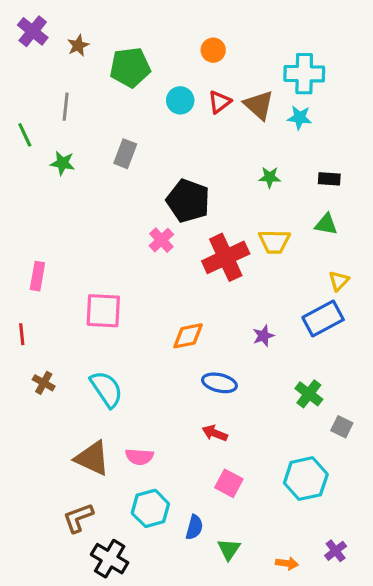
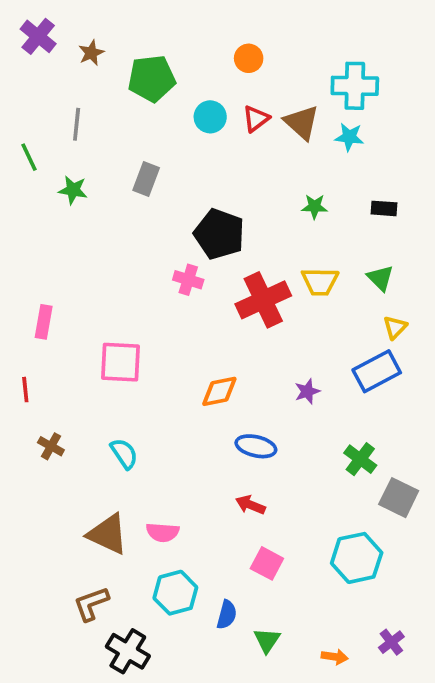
green triangle: (326, 224) -> (380, 278), moved, turned 35
pink cross: (161, 240) -> (188, 280), turned -30
cyan semicircle: (106, 389) -> (124, 454), size x0.7
gray square: (342, 427) -> (399, 498), size x1.5

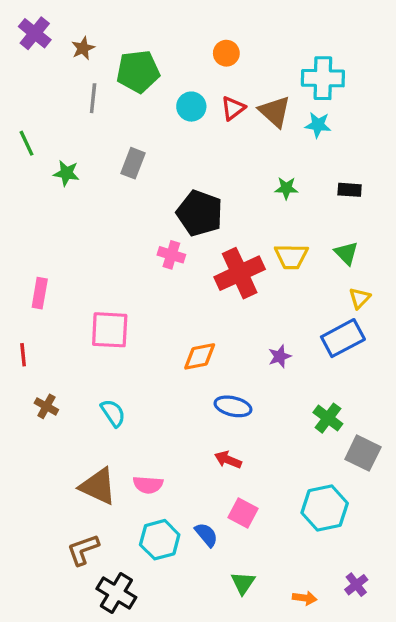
gray line: (77, 124) -> (93, 98), moved
blue semicircle: (227, 615) -> (206, 535), moved, turned -55

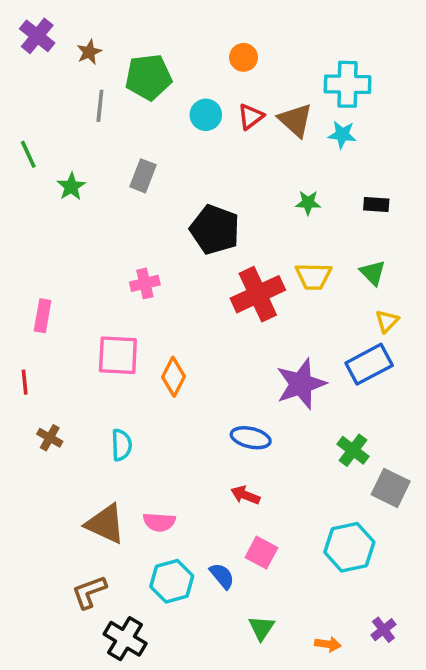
green star: (66, 173) -> (71, 187), turned 30
pink cross: (171, 255) -> (145, 283), moved, turned -30
orange diamond: (200, 356) -> (174, 377), moved, turned -52
purple star: (280, 356) -> (301, 384), size x2.0
cyan semicircle: (113, 413) -> (122, 445), turned 32

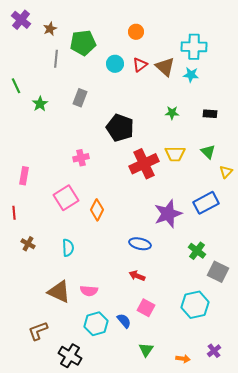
yellow triangle: (387, 321) -> (226, 172), moved
pink square: (118, 355) -> (66, 198), turned -35
brown L-shape: (89, 592) -> (38, 331), moved

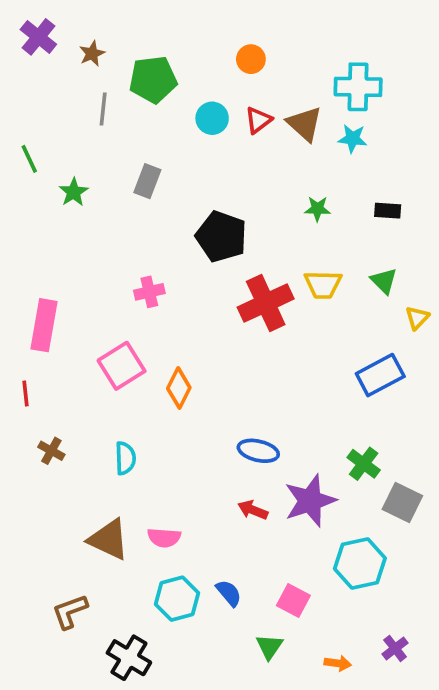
pink rectangle: (24, 176) -> (44, 325), size x1.5
purple star: (168, 214) -> (310, 501), moved
pink square: (146, 308) -> (293, 600), moved

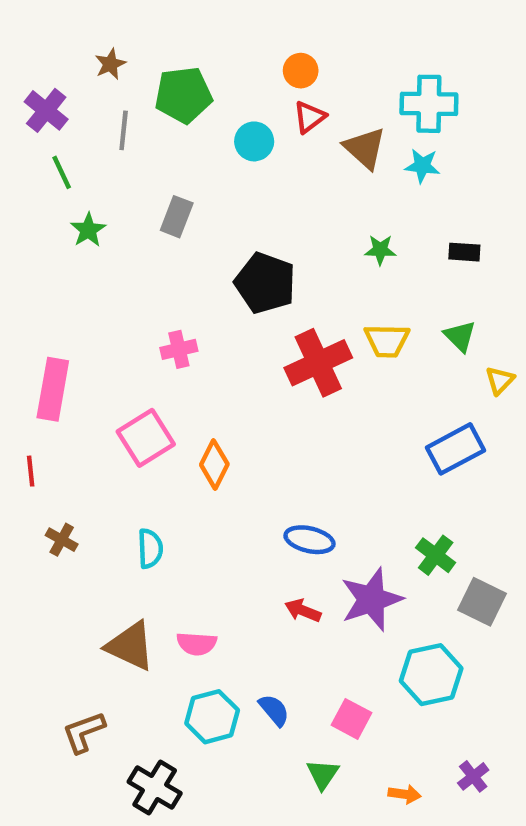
purple cross: (38, 37) -> (46, 110), moved
red triangle: (258, 120) -> (309, 117), moved
green line: (29, 159) -> (62, 172), moved

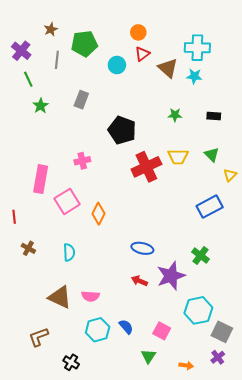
pink rectangle: (53, 389) -> (41, 179), moved
gray square: (482, 602) -> (222, 332), moved
black cross: (155, 788) -> (71, 362), size x0.7

